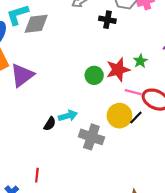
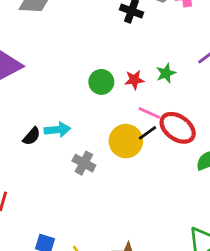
red star: (118, 70) -> (134, 80), size x0.6
black line: (136, 118) -> (147, 133), moved
gray cross: (91, 137) -> (84, 163), size x0.7

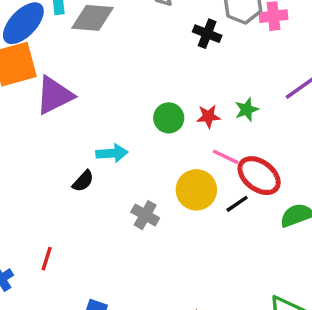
cyan arrow: (57, 130) -> (112, 153), moved
black line: (147, 133) -> (237, 204), moved

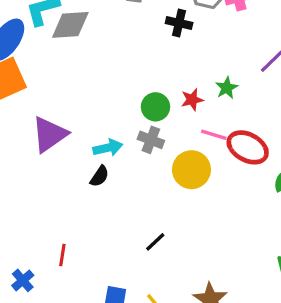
purple triangle: (54, 95) -> (49, 134), moved
black semicircle: (83, 181) -> (99, 176), moved
black line: (237, 204) -> (155, 242), moved
gray cross: (145, 215) -> (151, 140), moved

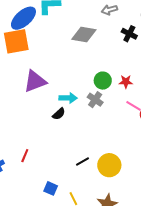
gray diamond: (70, 25) -> (84, 35), moved
yellow circle: (191, 170) -> (109, 165), moved

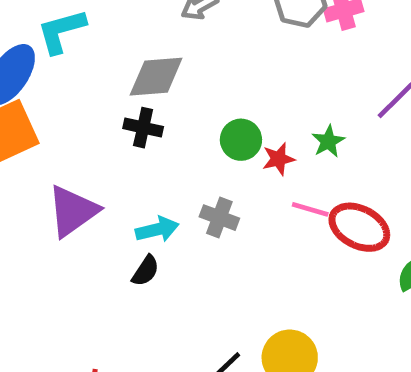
black cross: (129, 34) -> (143, 128), moved
green circle: (103, 81) -> (241, 140), moved

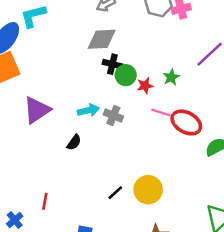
gray diamond: (156, 77) -> (102, 39), moved
black cross: (143, 128) -> (112, 64), moved
cyan arrow: (157, 229) -> (88, 110), moved

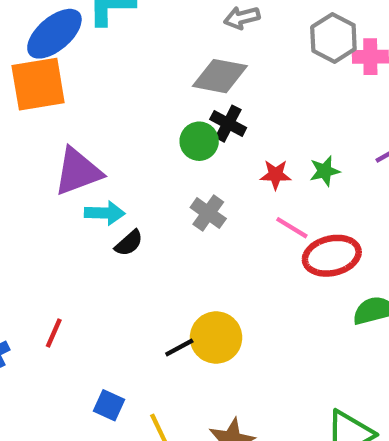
green circle: (126, 75) -> (199, 141), moved
cyan arrow: (88, 110) -> (105, 213), moved
red ellipse: (186, 122) -> (332, 256), turned -56
yellow circle: (148, 190) -> (216, 338), moved

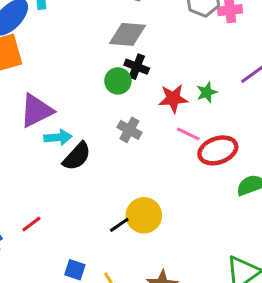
red star: (276, 175) -> (173, 98), size x1.4
black semicircle: (129, 243) -> (77, 156), size x1.5
red line: (54, 333) -> (31, 224), turned 35

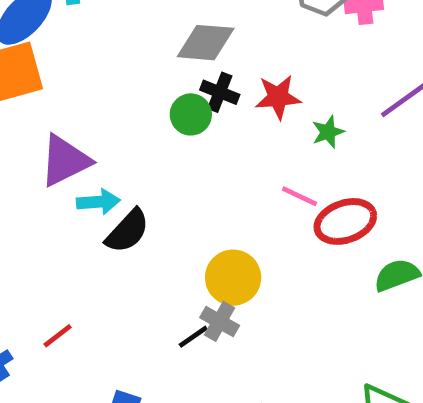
red star: (173, 98) -> (278, 97), moved
gray cross: (129, 130) -> (220, 321), moved
yellow circle: (144, 215) -> (233, 278), moved

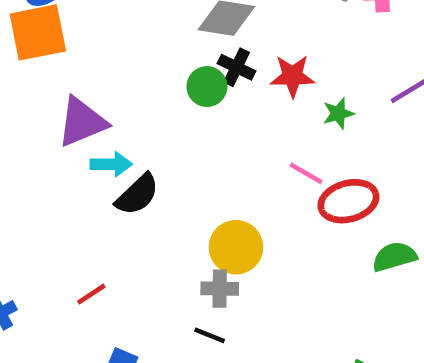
gray cross: (220, 321) -> (220, 289), turned -33
red line: (58, 336) -> (91, 294), moved
black line: (193, 337) -> (210, 335), moved, turned 52

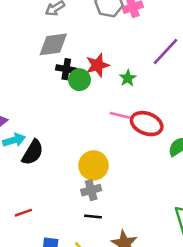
green circle: (207, 87) -> (79, 80), moved
red ellipse: (348, 201) -> (147, 124), turned 52
red line: (91, 294) -> (23, 213), turned 30

